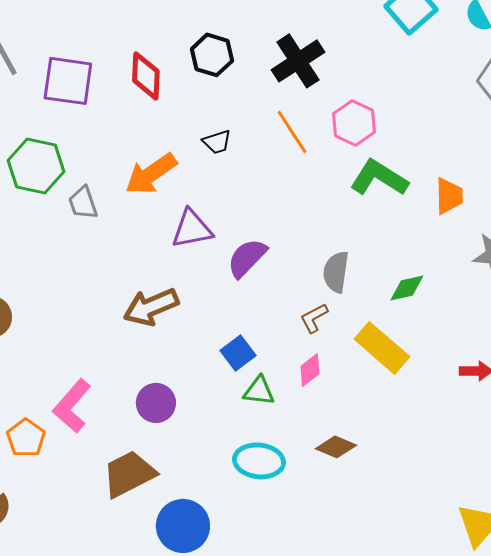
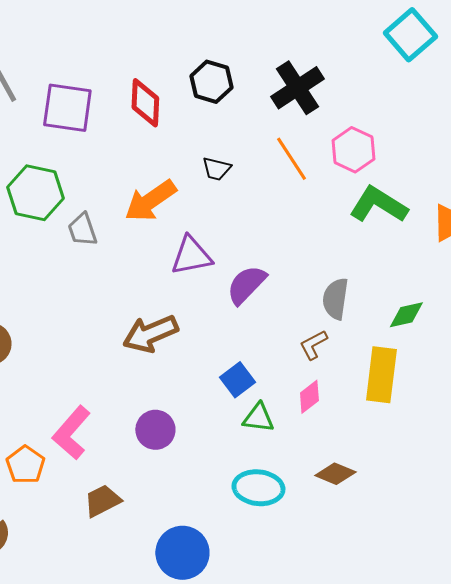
black trapezoid: (217, 142) -> (216, 169), turned 32
yellow rectangle: (382, 348) -> (381, 375), turned 56
brown trapezoid: (129, 474) -> (102, 501), moved, size x0.7

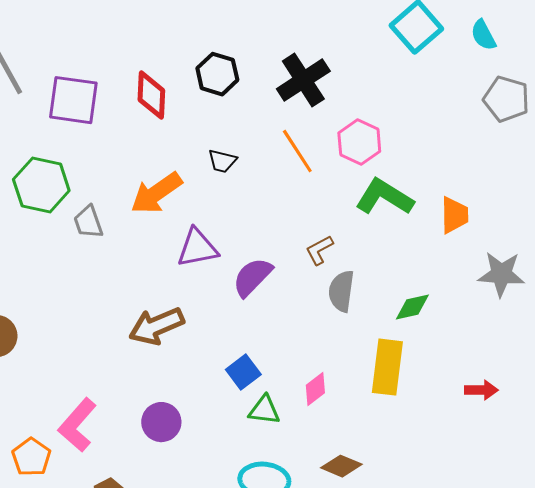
brown L-shape: (313, 345) -> (319, 250), moved

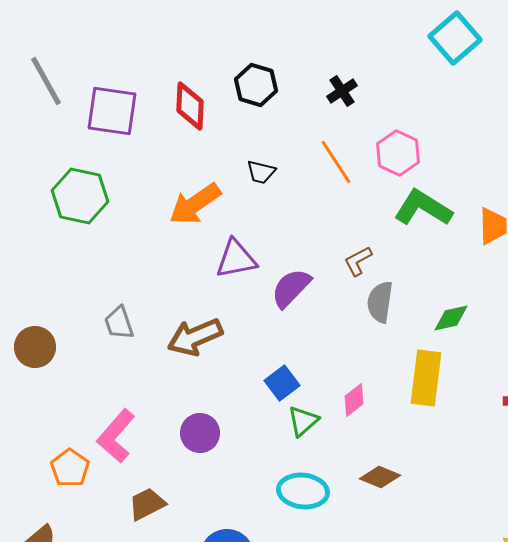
black cross: (303, 80) -> (342, 91), size x0.6
gray trapezoid: (88, 222) -> (119, 323), moved
green triangle: (264, 410) -> (303, 421), turned -48

